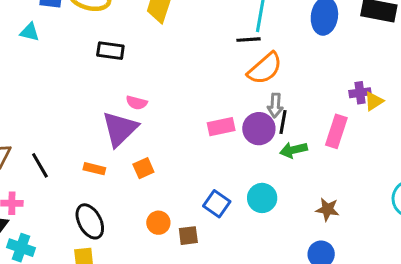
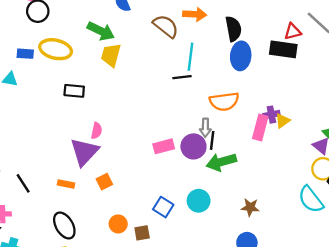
orange semicircle: (265, 68) -> (224, 101), moved, turned 36
pink semicircle: (137, 103) -> (97, 131), turned -91
pink rectangle: (336, 131) -> (260, 127), moved
green arrow: (293, 150) -> (221, 162), size x1.4

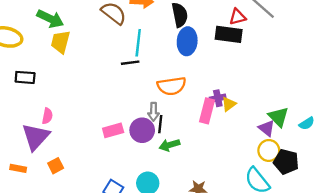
green arrow: (221, 162) -> (170, 145), size x0.7

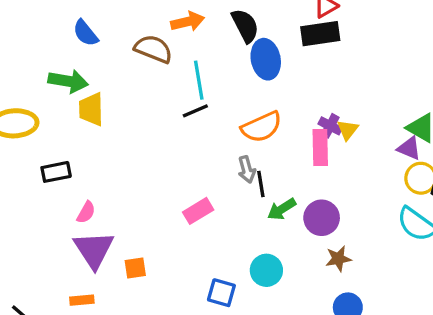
purple cross: (218, 98) -> (330, 126), turned -35
pink semicircle: (47, 116) -> (86, 212), moved, turned 35
purple circle: (142, 130) -> (322, 218), moved
orange square: (56, 166) -> (135, 268), moved, turned 35

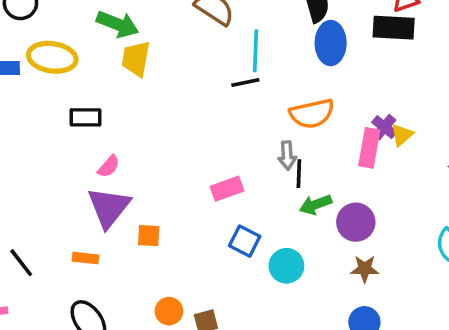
blue square: (221, 293) -> (245, 241), moved

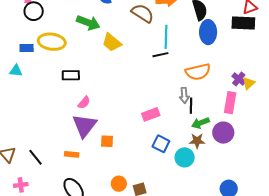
yellow trapezoid: (136, 59) -> (112, 42), moved, turned -60
pink rectangle: (369, 148) -> (230, 103), moved
brown star: (365, 269) -> (197, 141), moved

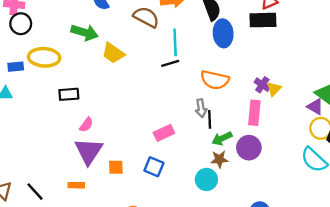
orange semicircle: (198, 72) -> (215, 80), turned 30
blue square: (161, 144) -> (154, 167), moved

